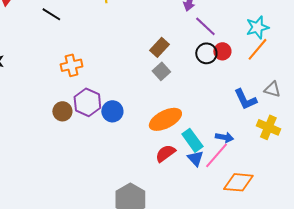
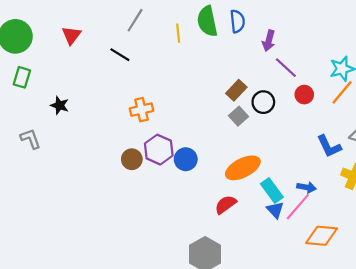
black circle: (206, 53) -> (263, 102), moved
red semicircle: (165, 153) -> (226, 205), moved

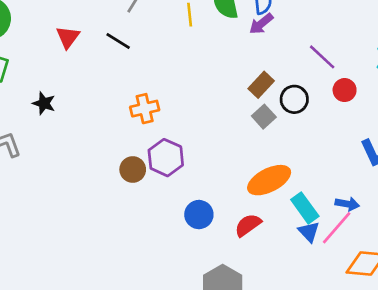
red triangle: (71, 35) -> (68, 37), moved
purple arrow: (269, 41) -> (261, 24), moved, turned 36
blue circle: (186, 159) -> (199, 215), moved

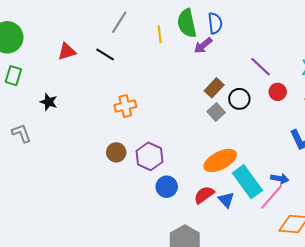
purple arrow: (261, 24) -> (203, 45), moved
red triangle: (68, 37) -> (67, 51), turned 36
purple hexagon: (166, 158) -> (150, 156), moved
cyan rectangle: (305, 208) -> (247, 182), size x1.4
blue triangle: (309, 232) -> (226, 200), moved

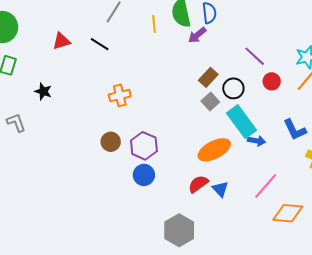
blue arrow: (280, 179) -> (257, 141), moved
cyan rectangle: (247, 182) -> (241, 122), moved
blue circle: (167, 187) -> (144, 175), moved

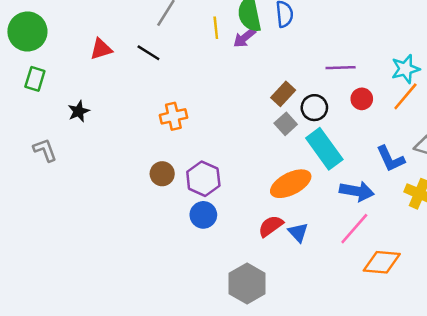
purple arrow: (197, 35) -> (245, 38), moved
purple line: (255, 56) -> (341, 68), turned -45
black star: (43, 91) -> (79, 111), turned 30
blue arrow: (257, 141) -> (357, 191), moved, size x1.5

